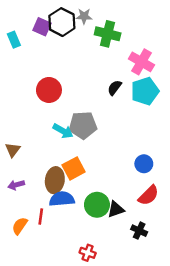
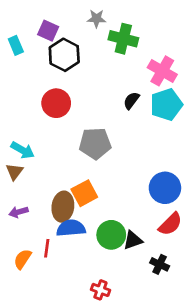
black hexagon: (62, 22) -> (64, 55), moved
cyan arrow: (63, 131) -> (23, 150), moved
blue circle: (144, 164) -> (165, 188), size x1.5

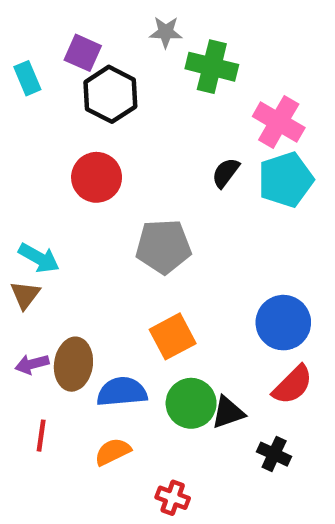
orange square: (84, 193) -> (173, 336), moved
brown ellipse: (63, 207) -> (73, 364), moved
red line: (47, 248) -> (41, 436), moved
orange semicircle: (23, 259) -> (113, 452), moved, turned 30

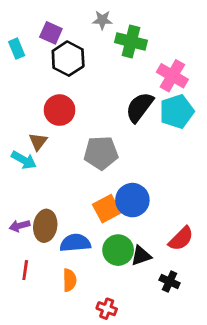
black semicircle: (226, 173) -> (140, 107), size x1.6
brown triangle: (25, 295) -> (38, 141), moved
blue circle: (283, 323) -> (132, 200), moved
orange semicircle: (113, 452) -> (70, 280), turned 115

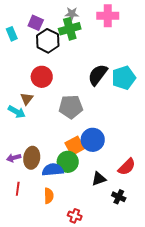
green cross: (131, 41) -> (70, 29), moved, turned -30
pink cross: (172, 76) -> (108, 16), moved, turned -30
green circle: (118, 250) -> (68, 162), moved

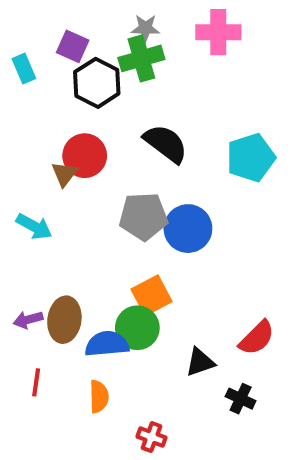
black semicircle: (98, 75) -> (166, 144), moved, turned 90
brown triangle: (27, 99) -> (64, 174), moved
blue circle: (93, 140) -> (188, 229), moved

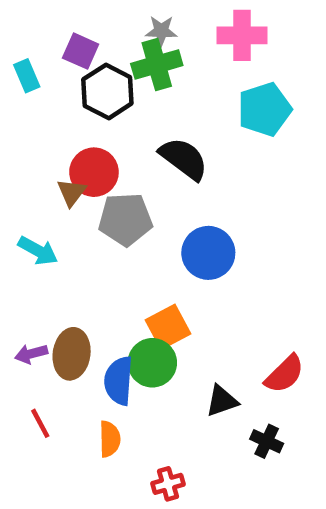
cyan pentagon: (251, 158) -> (264, 109), moved
gray pentagon: (143, 216) -> (125, 219), moved
blue semicircle: (107, 344) -> (119, 381), turned -81
red line: (36, 382) -> (40, 423), turned -36
red cross: (151, 437) -> (168, 484), turned -36

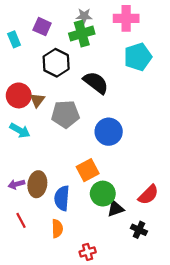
black hexagon: (107, 91) -> (56, 63), moved
red circle: (94, 172) -> (19, 95), moved
green circle: (152, 363) -> (103, 194), moved

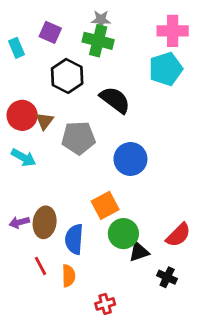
pink cross: (126, 18) -> (173, 31), moved
green cross: (82, 34) -> (98, 41), turned 30
red line: (21, 220) -> (40, 266), moved

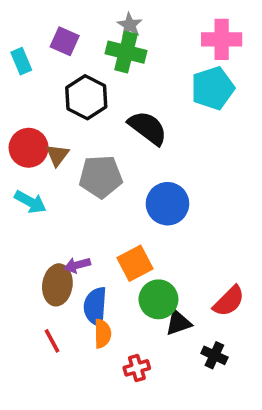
gray star: (101, 20) -> (130, 25), turned 30
purple arrow: (19, 222) -> (77, 265), moved
orange semicircle: (69, 276) -> (103, 334), moved
red cross: (105, 304) -> (137, 368), moved

